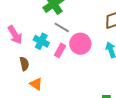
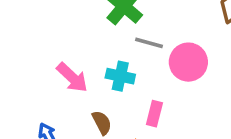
pink rectangle: (60, 50) -> (154, 114), moved

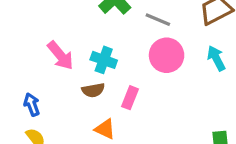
gray line: (149, 43) -> (158, 20), moved
brown semicircle: (102, 123) -> (93, 90), moved, turned 100

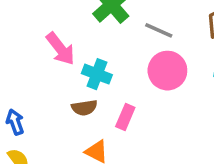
pink arrow: (60, 56) -> (60, 49), moved

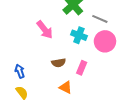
cyan cross: (97, 74) -> (79, 35), moved

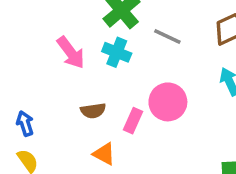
cyan cross: (79, 35) -> (117, 52), moved
pink circle: (105, 41) -> (168, 102), moved

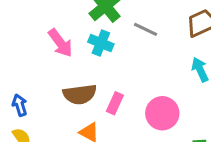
pink circle: (168, 102) -> (162, 113), moved
brown semicircle: (93, 111) -> (80, 94), size x1.5

